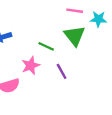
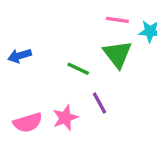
pink star: (31, 65) -> (65, 118), moved

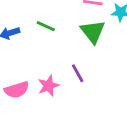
green line: (78, 69) -> (46, 26), moved

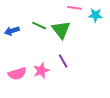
green triangle: (93, 32) -> (61, 30), moved

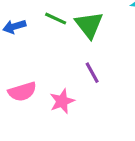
pink star: (41, 70) -> (62, 101), moved

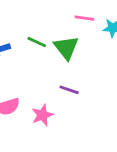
purple line: (92, 73) -> (69, 90), turned -42

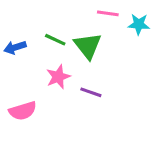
pink star: (42, 115) -> (58, 77), moved

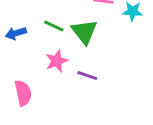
pink semicircle: (23, 111) -> (23, 93), turned -85

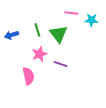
green line: (54, 26) -> (37, 30), turned 48
pink semicircle: (23, 93) -> (28, 76), moved

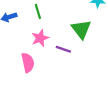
green triangle: (58, 34) -> (81, 29), moved

